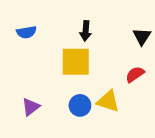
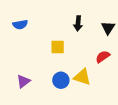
black arrow: (86, 31) -> (78, 23), moved
yellow square: (76, 62) -> (58, 47), size x0.6

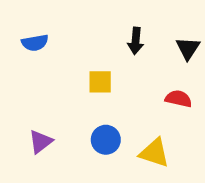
red semicircle: (103, 57) -> (179, 99), turned 48
yellow triangle: (82, 77) -> (154, 153), moved

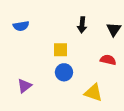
blue circle: (106, 140) -> (64, 72), moved

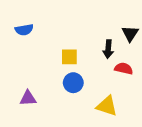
black arrow: (82, 25) -> (108, 49), moved
purple triangle: (24, 86) -> (28, 98), turned 35

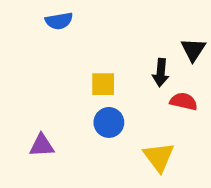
blue semicircle: (24, 30) -> (59, 21), moved
yellow triangle: (107, 106) -> (159, 157), turned 35

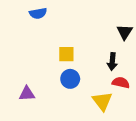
black arrow: (161, 73) -> (112, 62), moved
red semicircle: (184, 101) -> (121, 83), moved

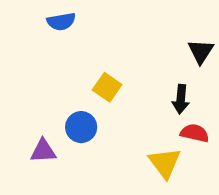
yellow square: (66, 54) -> (107, 87), turned 35
blue circle: (70, 79) -> (81, 127), moved

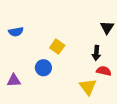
blue semicircle: (61, 22) -> (16, 32), moved
purple triangle: (43, 151) -> (14, 80), moved

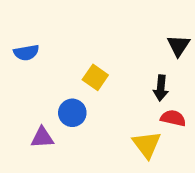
purple triangle: (14, 80) -> (42, 138), moved

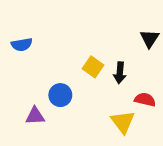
yellow square: (95, 77) -> (93, 67), moved
black arrow: (161, 88) -> (120, 73), moved

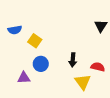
yellow square: (93, 67) -> (35, 41), moved
black arrow: (120, 73) -> (73, 60), moved

